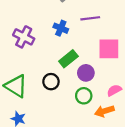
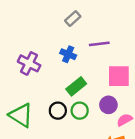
purple circle: (86, 73) -> (108, 105), moved
green circle: (84, 96) -> (80, 111), moved

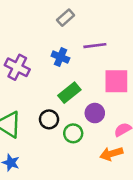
purple circle: (108, 105) -> (95, 113), moved
green circle: (80, 111) -> (73, 133), moved

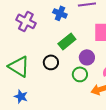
green circle: (73, 133) -> (80, 74), moved

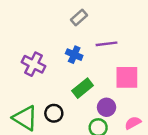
black circle: (51, 62) -> (54, 113), moved

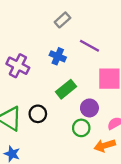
purple line: (107, 44) -> (89, 46), turned 36

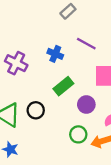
gray rectangle: (62, 20) -> (68, 11), moved
green circle: (81, 128) -> (78, 134), moved

